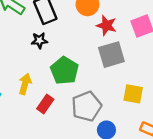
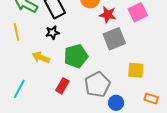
green pentagon: (64, 71) -> (76, 56), turned 30
yellow arrow: (25, 84) -> (41, 57), moved, turned -78

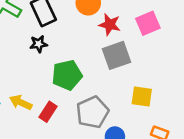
yellow arrow: (41, 57) -> (21, 102), moved

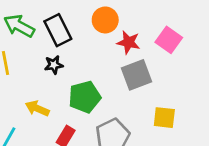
pink square: (148, 23) -> (169, 40), turned -30
yellow arrow: (21, 102) -> (37, 108), moved

